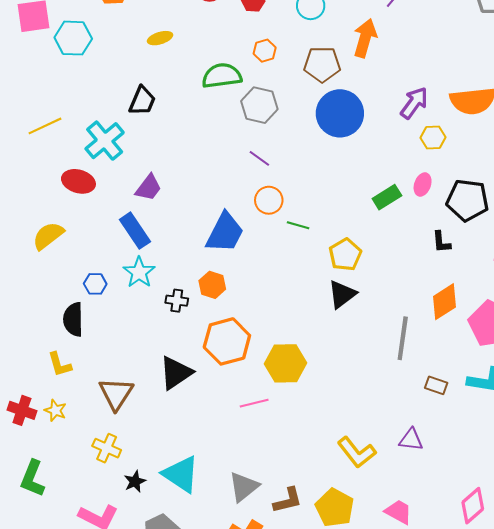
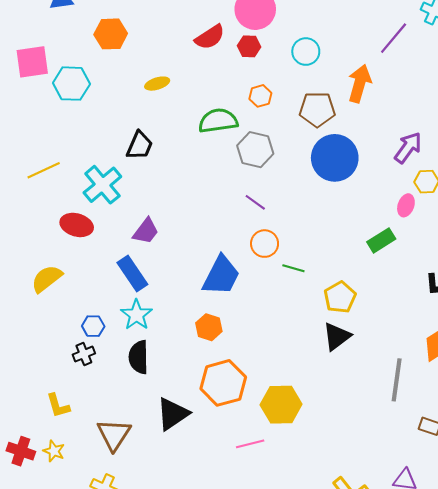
pink ellipse: (423, 185) -> (406, 205), moved
black cross: (177, 301) -> (84, 354), moved, turned -30
black semicircle: (73, 319) -> (139, 357), moved

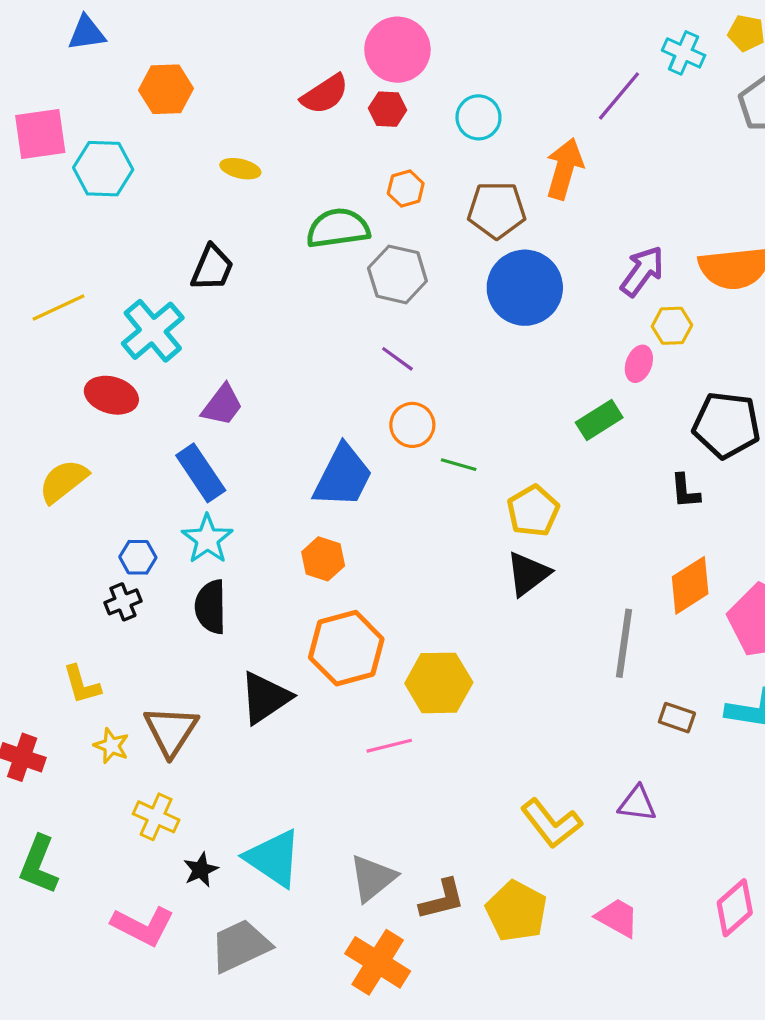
yellow ellipse: (157, 84) -> (240, 169), turned 30
yellow star: (54, 451) -> (111, 746), moved

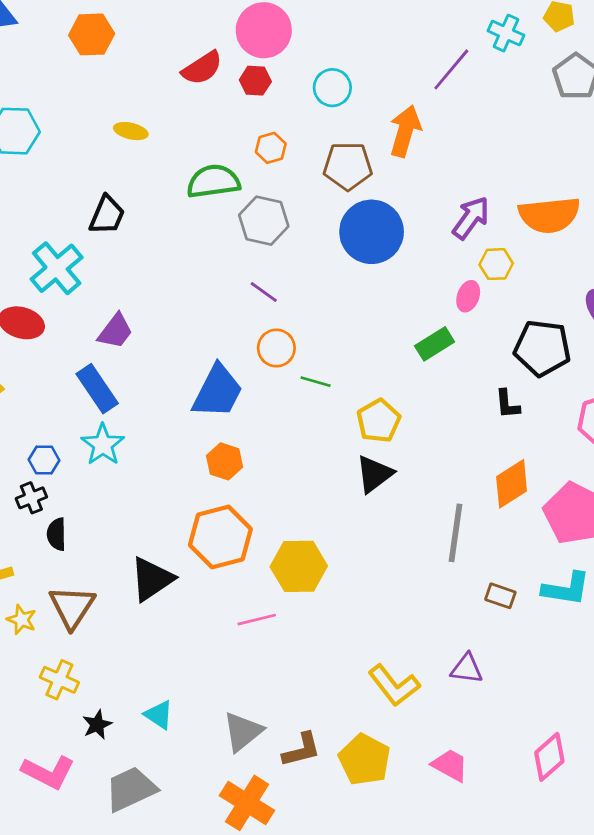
orange hexagon: (166, 89) -> (92, 34), moved
orange hexagon: (323, 559) -> (225, 461), moved
black semicircle: (211, 607) -> (57, 534), moved, size x0.7
cyan triangle: (273, 858) -> (159, 715), size x0.6

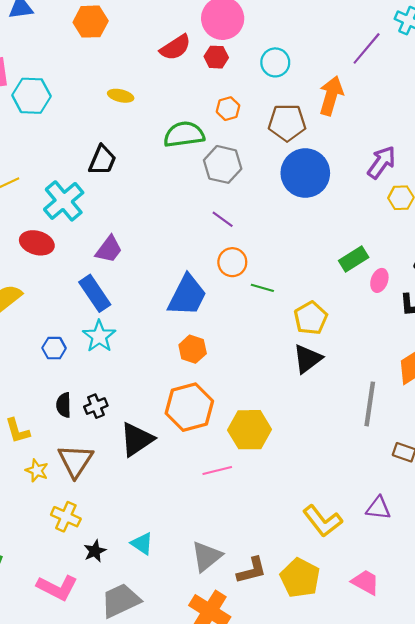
pink ellipse: (468, 296) -> (379, 280), moved
black cross: (31, 498) -> (96, 406), moved

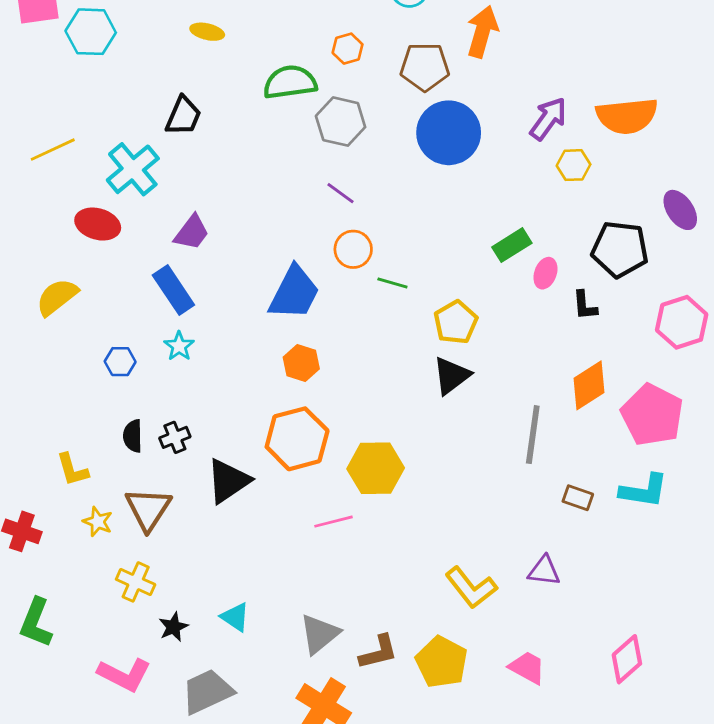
cyan star: (99, 336) -> (179, 346), size x0.7

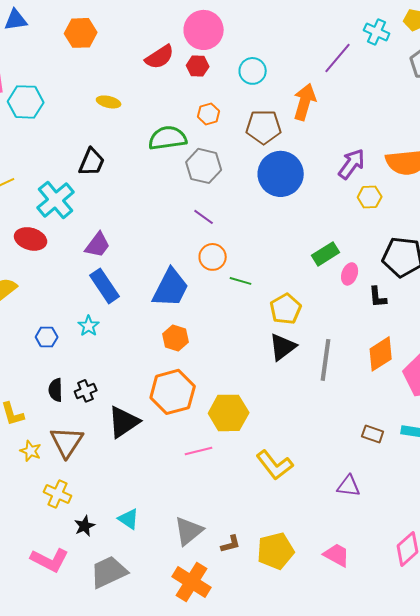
blue rectangle: (173, 290) -> (105, 286), moved
gray line: (533, 435) -> (326, 360), moved
yellow L-shape: (471, 588) -> (275, 465), moved
brown L-shape: (378, 652) -> (231, 544), size x0.7
yellow pentagon: (442, 662) -> (276, 551), turned 30

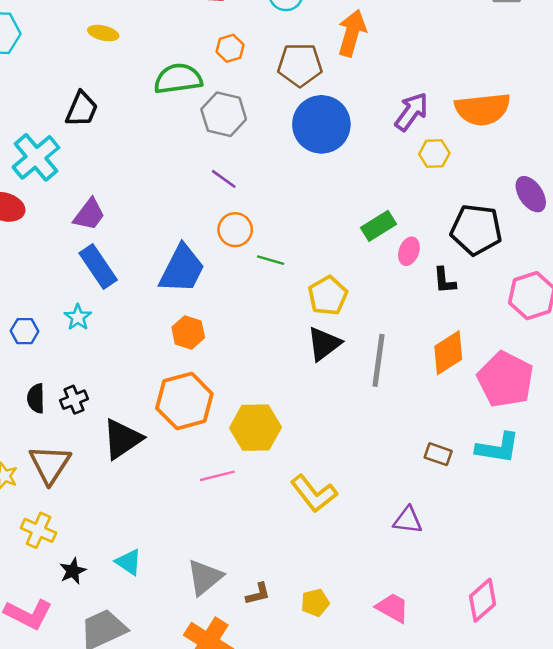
yellow pentagon: (276, 551) -> (315, 603), size x0.6

